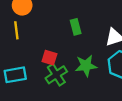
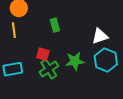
green rectangle: (76, 27) -> (55, 25), moved

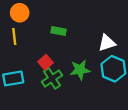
green rectangle: (55, 25) -> (58, 31), turned -64
red square: (43, 54) -> (46, 62), turned 32

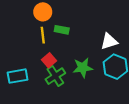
orange circle: (20, 13) -> (43, 12), moved
yellow line: (14, 36) -> (43, 35), moved

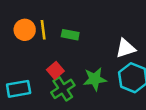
orange circle: (43, 12) -> (25, 30), moved
yellow line: (43, 35) -> (43, 30), moved

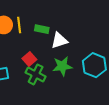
white triangle: (126, 48) -> (59, 40), moved
green cross: (63, 89) -> (36, 74), turned -30

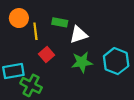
yellow line: (19, 25) -> (35, 31), moved
green cross: (36, 74) -> (31, 85), moved

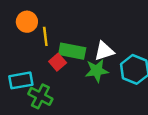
green rectangle: (60, 22) -> (72, 51), moved, size x1.5
white triangle: (79, 35) -> (104, 51), moved

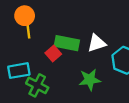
yellow line: (45, 36) -> (28, 29), moved
green star: (97, 71) -> (90, 80), moved

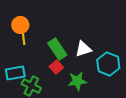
green rectangle: (67, 43) -> (57, 49), turned 45
red square: (53, 53) -> (56, 67), moved

